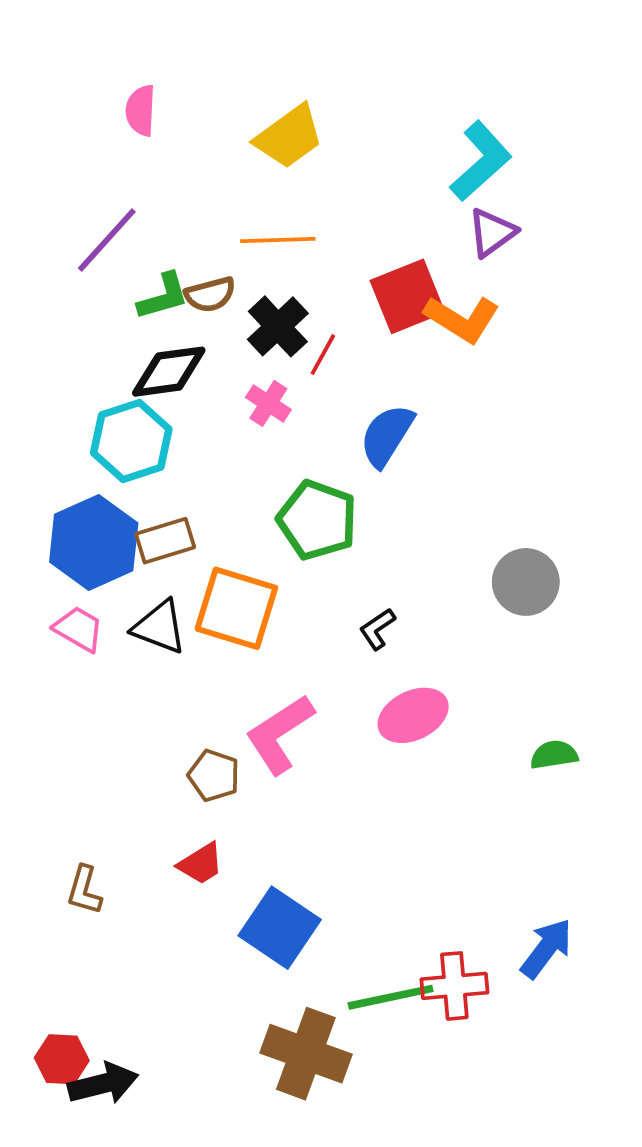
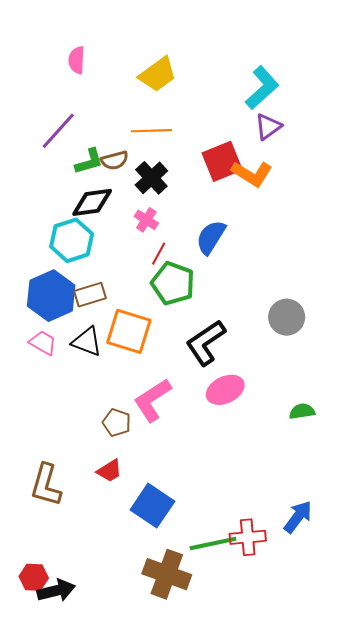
red line: (323, 355) -> (159, 254), moved
black L-shape: (377, 629) -> (206, 343), size x2.0
brown L-shape: (84, 890) -> (46, 485), size x1.6

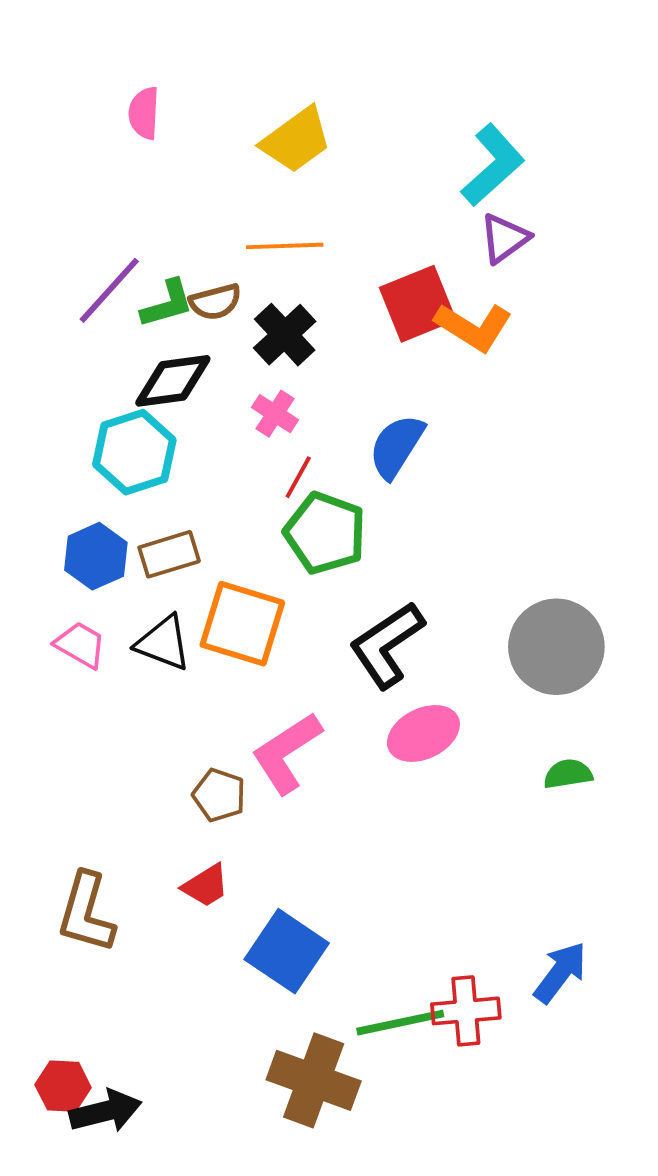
purple line: (58, 131) -> (109, 290), moved
blue hexagon: (51, 296) -> (96, 556), size x0.7
gray circle: (287, 317) -> (556, 647), moved, size x1.4

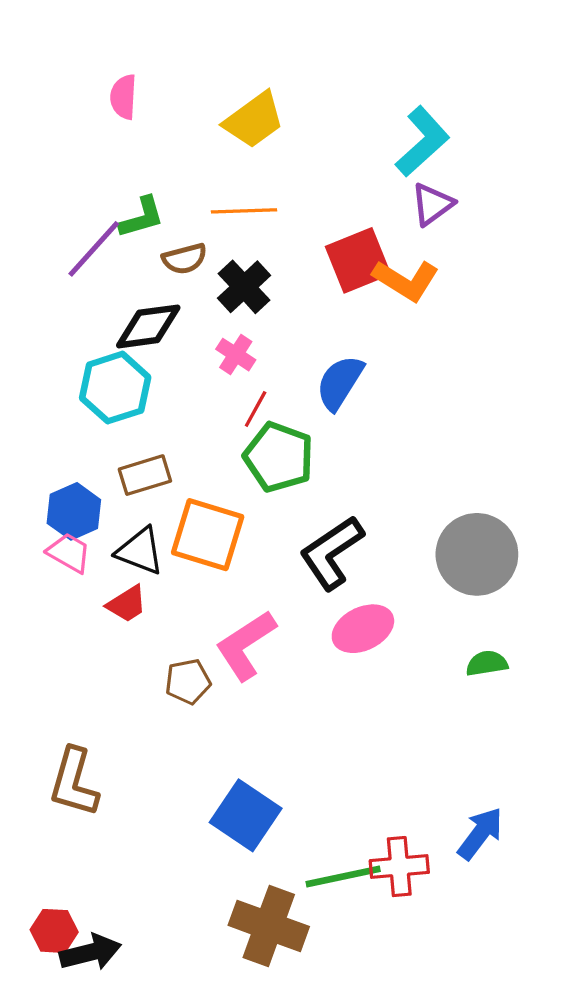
green L-shape: (167, 304) -> (142, 217), moved
blue hexagon: (96, 556) -> (74, 511), moved
brown pentagon: (219, 795) -> (188, 682), turned -30
red trapezoid: (206, 886) -> (127, 604), moved

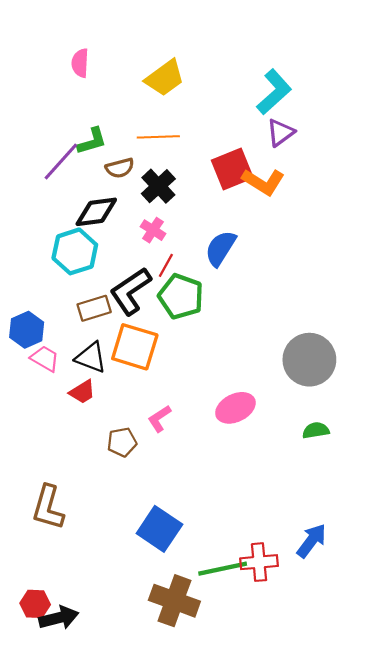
blue hexagon: (74, 511) -> (27, 330), moved
black L-shape: (332, 553) -> (131, 291), moved
pink L-shape: (246, 645) -> (159, 419), size x0.6

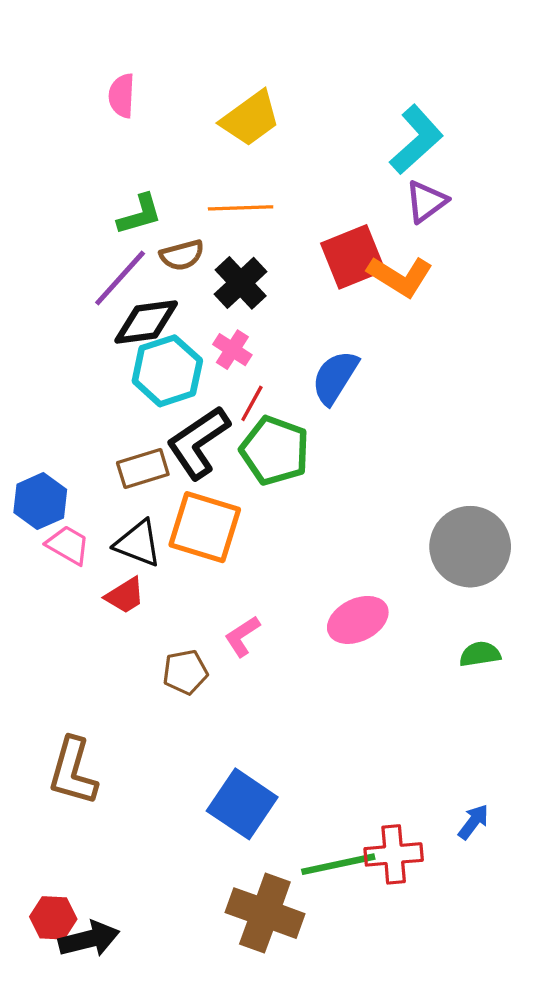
purple line: (61, 162) -> (120, 278), moved
cyan hexagon: (75, 251) -> (167, 371), moved
blue arrow: (312, 541) -> (473, 822), size x0.7

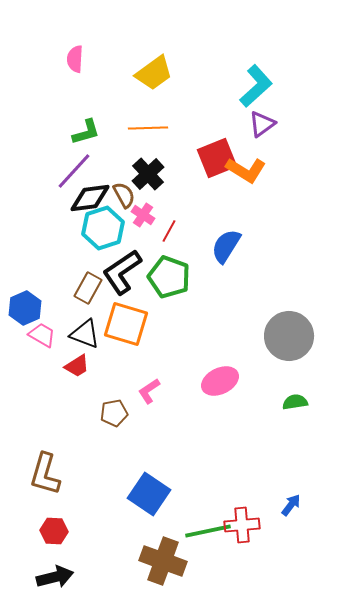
brown semicircle: (182, 255) -> (124, 195), moved, turned -104
blue semicircle: (335, 377) -> (226, 246), moved
red line: (252, 403) -> (169, 231), moved
brown rectangle: (143, 469) -> (88, 288), turned -44
red hexagon: (53, 918) -> (54, 531), moved

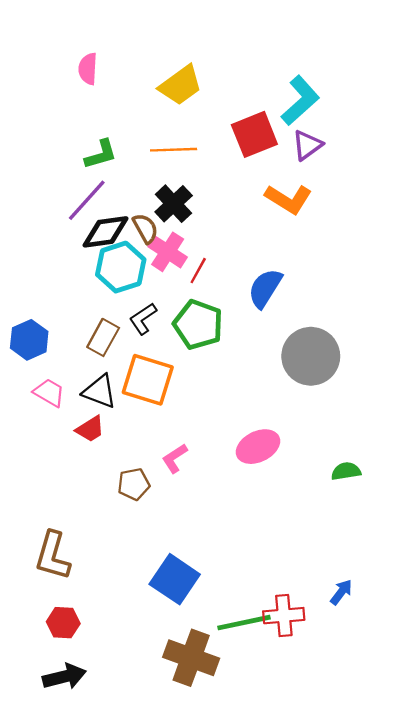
red square: (217, 158) -> (254, 134), moved
pink cross: (143, 215) -> (168, 252), size x1.4
black L-shape: (122, 272) -> (143, 319), size x0.6
blue hexagon: (25, 308) -> (29, 340), moved
gray circle: (289, 336) -> (311, 356), moved

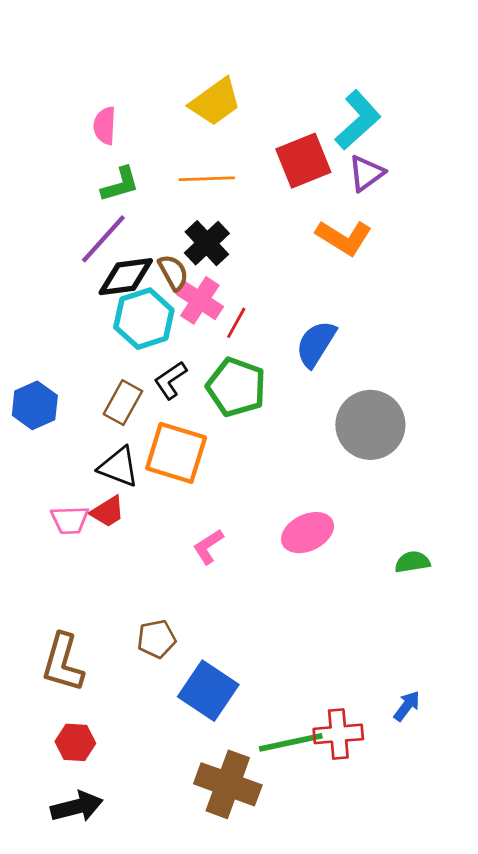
pink semicircle: (88, 69) -> (105, 126), moved
pink trapezoid: (49, 393) -> (70, 520), moved, turned 148
brown pentagon: (134, 484) -> (156, 639), moved

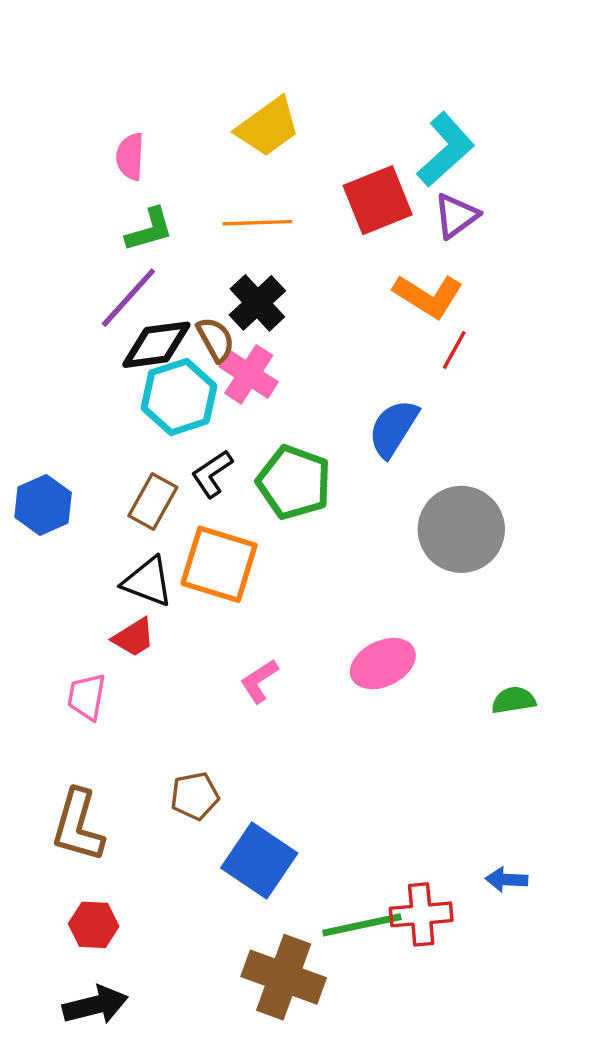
red line: (236, 323) -> (454, 350), moved
pink trapezoid: (70, 520) -> (87, 697), moved, turned 102
blue arrow: (407, 706) -> (507, 880), turned -124

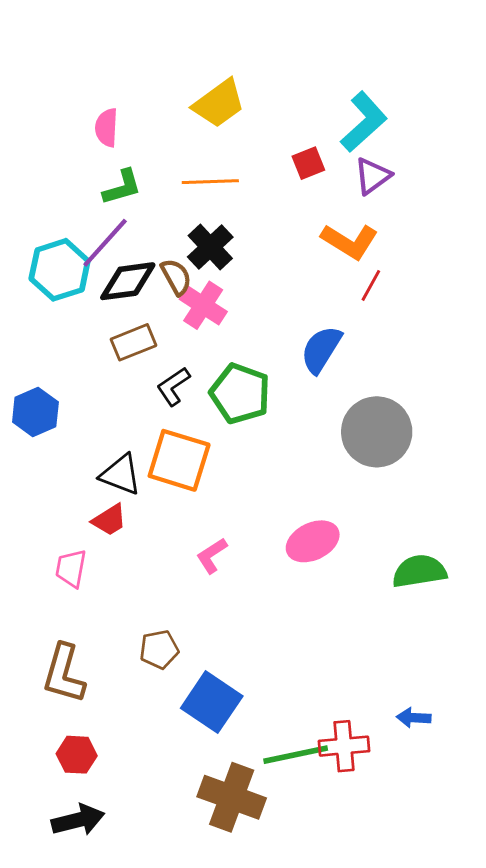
red square: (378, 200) -> (308, 163), size x0.6
cyan hexagon: (179, 397) -> (60, 270), moved
brown rectangle: (153, 502) -> (134, 342), moved, turned 39
green semicircle: (514, 700) -> (419, 571), size x1.5

